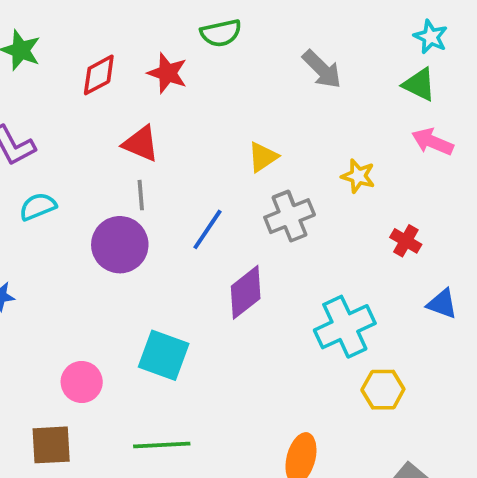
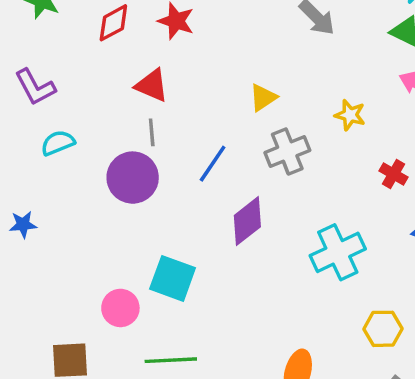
pink circle: (82, 382) -> (120, 308), moved
yellow hexagon: (383, 390) -> (383, 329), moved

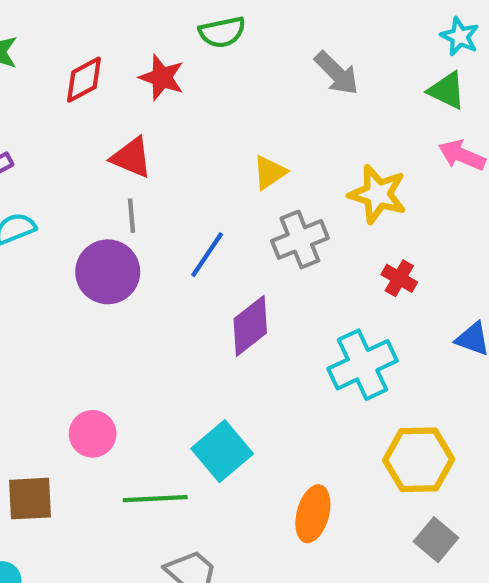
yellow star: (350, 115) -> (378, 194), size x1.5
red cross: (393, 174) -> (399, 278), moved
cyan square: (173, 278) -> (222, 451), moved, turned 30
yellow hexagon: (383, 329) -> (419, 460), size x1.4

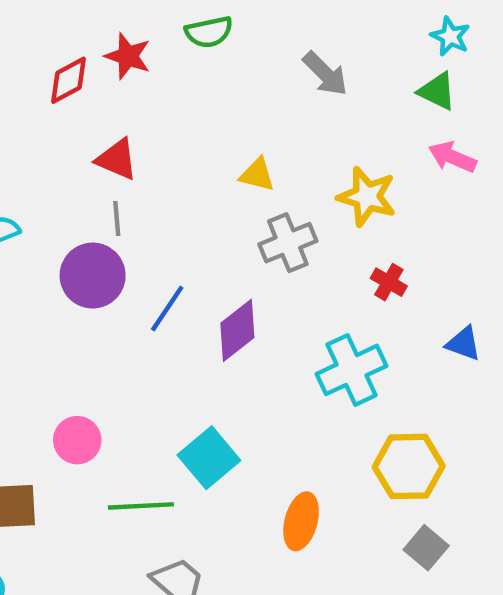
red star: (162, 77) -> (128, 56), moved
yellow triangle: (270, 173) -> (257, 175), turned 48
blue line: (207, 255) -> (167, 308), moved

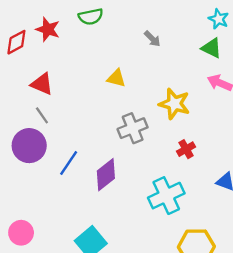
gray arrow: (325, 74) -> (152, 39), size x0.7
yellow triangle: (257, 175) -> (116, 78), moved
gray line: (117, 219) -> (42, 115), turned -30
red cross: (389, 282) -> (186, 149), turned 30

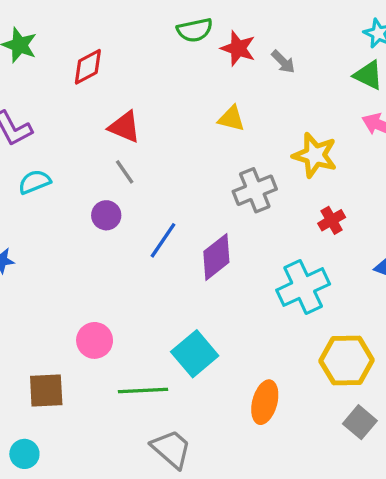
red star: (48, 29) -> (238, 48), moved
purple circle: (29, 146) -> (106, 215), size x0.6

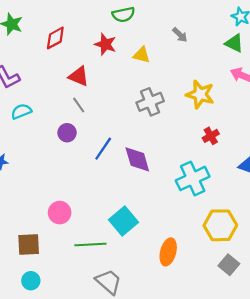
red star: (238, 48) -> (105, 44), moved
yellow triangle: (231, 118) -> (142, 55), moved
gray cross: (255, 190) -> (150, 102), moved
purple diamond: (216, 257) -> (137, 159), turned -68
cyan circle: (24, 454) -> (31, 281), moved

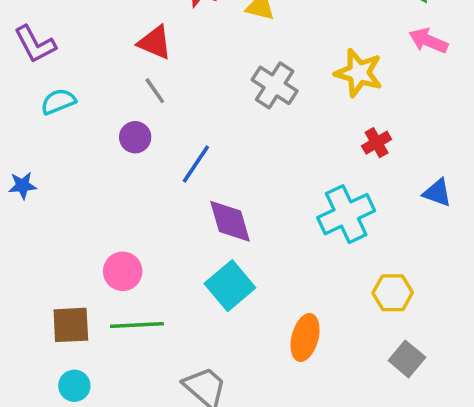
gray cross: (150, 102) -> (275, 85), turned -35
purple diamond: (137, 159) -> (230, 221), moved
yellow hexagon: (220, 225) -> (393, 293), size x0.7
green line: (90, 245) -> (137, 325), moved

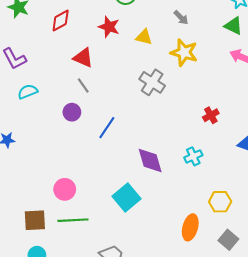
yellow star: (359, 73) -> (184, 52), moved
cyan cross: (346, 214) -> (193, 156), size x0.6
purple diamond: (230, 221) -> (150, 161), moved
orange ellipse: (305, 337) -> (190, 227), moved

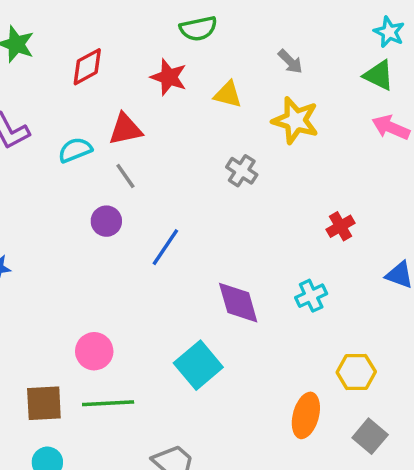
red triangle: (83, 58) -> (125, 129), turned -35
gray cross: (152, 82) -> (242, 171), size x0.7
cyan semicircle: (28, 92) -> (75, 150), moved

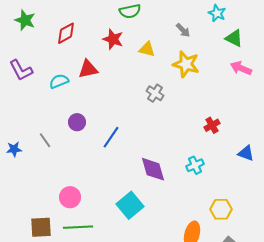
cyan star: (389, 32) -> (217, 13), moved
gray line: (125, 176) -> (45, 140), moved

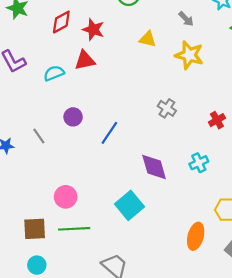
red star: (113, 39) -> (93, 30), moved
gray cross: (155, 93) -> (167, 108), moved

